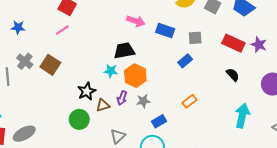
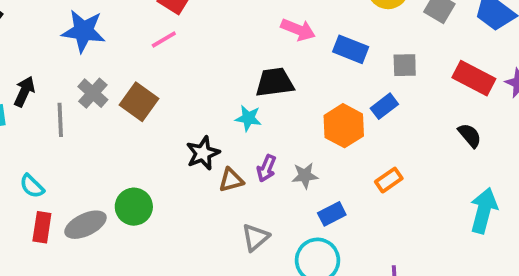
blue star: (18, 27) -> (83, 31), size x1.6
orange hexagon: (135, 76) -> (344, 126), moved
green circle: (79, 119) -> (134, 207), moved

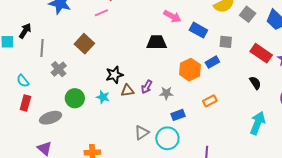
gray cross: (93, 93) -> (59, 69), moved
cyan star: (248, 118) -> (103, 97), moved
gray ellipse: (85, 225) -> (51, 118), moved
gray triangle: (255, 237) -> (142, 133), moved

